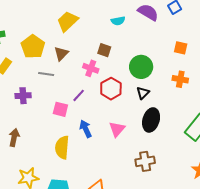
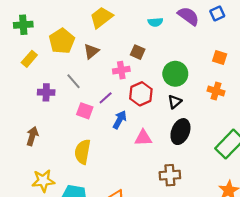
pink cross: (91, 68) -> (121, 70), turned -35
gray line: (46, 74) -> (74, 81), moved, turned 35
blue arrow: (86, 129) -> (120, 120), moved, turned 48
pink triangle: (117, 129) -> (143, 138), turned 42

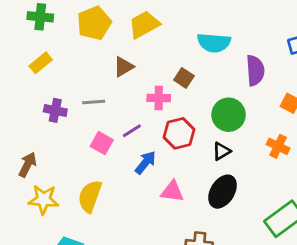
purple semicircle: (188, 16) -> (255, 70), moved, turned 40
cyan semicircle: (155, 22) -> (214, 43), size x1.6
yellow pentagon: (62, 41) -> (94, 23), moved
gray line: (74, 81) -> (94, 102), turned -63
yellow star: (43, 181) -> (44, 200), moved

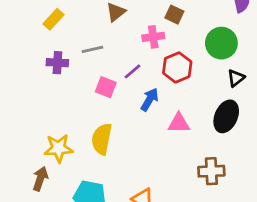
yellow rectangle: (41, 63) -> (54, 19), moved
black triangle: (221, 151) -> (236, 78), moved
brown arrow: (27, 165) -> (40, 179), moved

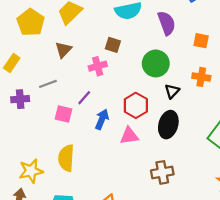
red hexagon: (177, 67) -> (136, 105), moved

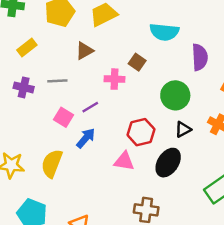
blue arrow: (102, 119) -> (86, 138), moved

